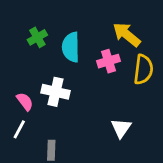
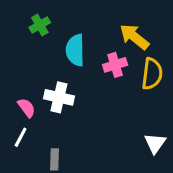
green cross: (37, 37) -> (40, 25), moved
white triangle: (121, 128) -> (155, 143), moved

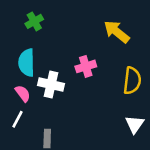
cyan semicircle: (75, 50) -> (27, 63), moved
pink cross: (115, 65) -> (86, 66), moved
yellow semicircle: (152, 74) -> (132, 81), moved

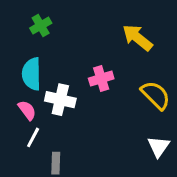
yellow semicircle: (132, 81) -> (156, 95), turned -52
white line: (18, 119) -> (33, 137), moved

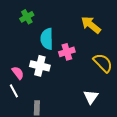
cyan semicircle: (32, 74) -> (47, 39), moved
white line: (33, 137) -> (14, 91), moved, turned -56
white triangle: (159, 147) -> (91, 97), moved

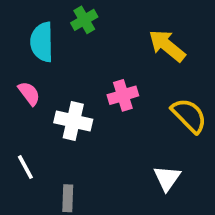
green cross: (27, 17) -> (84, 20), moved
cyan semicircle: (47, 39) -> (42, 42), moved
pink semicircle: (18, 73) -> (29, 93), moved

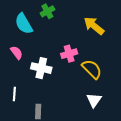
cyan semicircle: (42, 42) -> (24, 24), turned -30
yellow semicircle: (189, 116) -> (92, 69), moved
white line: (25, 167) -> (14, 94), turned 32

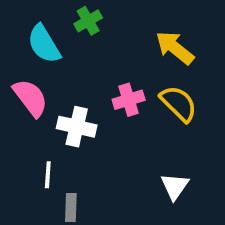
pink semicircle: (17, 53) -> (30, 98), size x1.5
yellow semicircle: (92, 69) -> (179, 104), moved
white line: (14, 94) -> (48, 175), moved

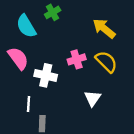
white triangle: (175, 186) -> (93, 98), moved

